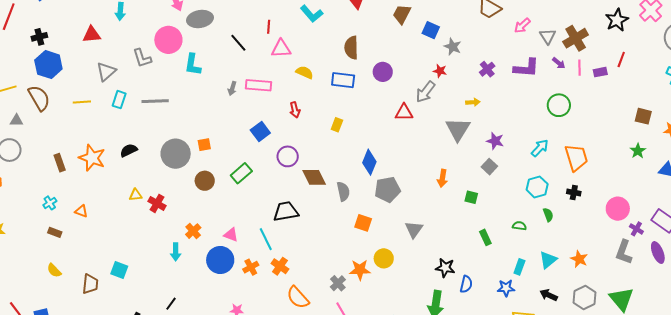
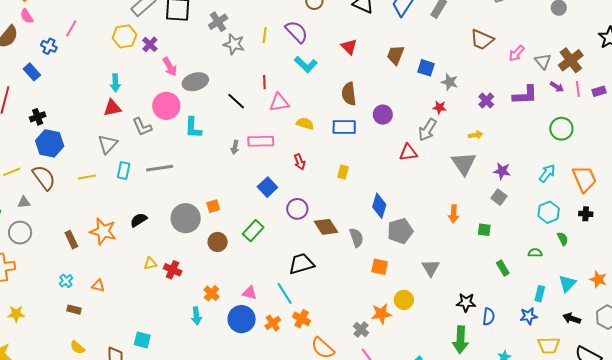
red triangle: (92, 34) -> (112, 108), moved

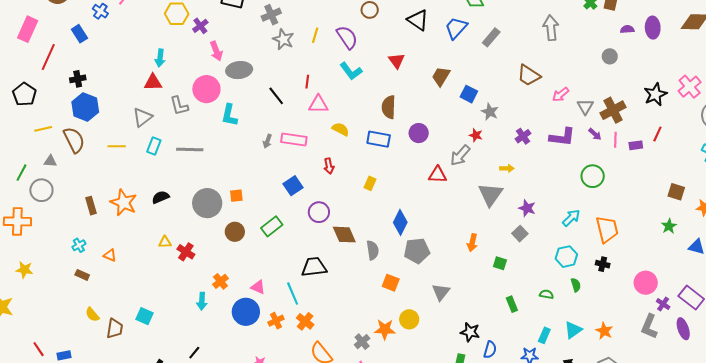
yellow semicircle: (77, 347) -> (92, 315), moved

